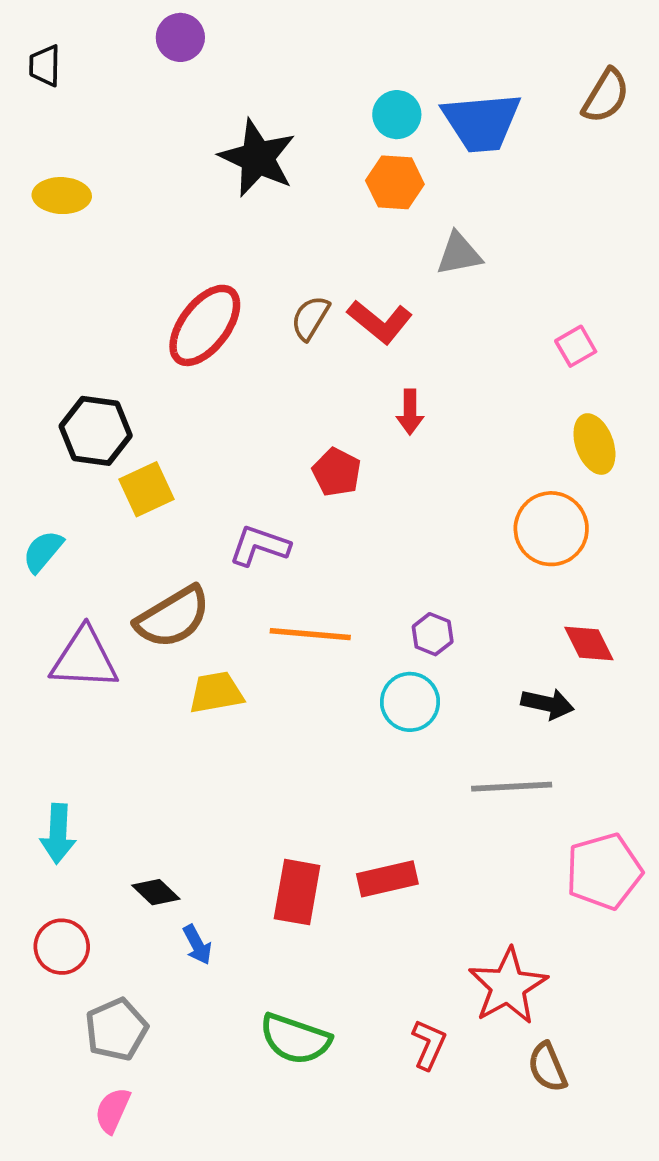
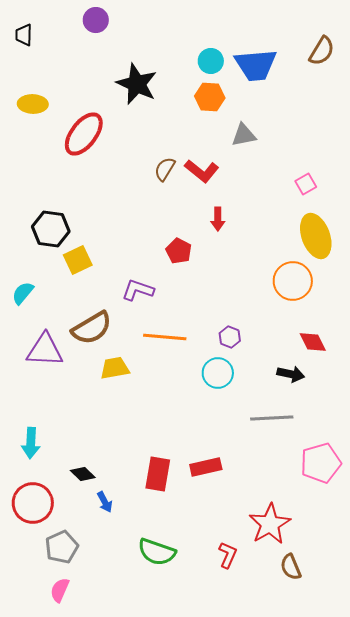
red ellipse: (205, 325) -> (84, 134), moved
yellow ellipse: (594, 444) -> (316, 236), size x1.4
red circle: (62, 947) -> (33, 503), size x1.4

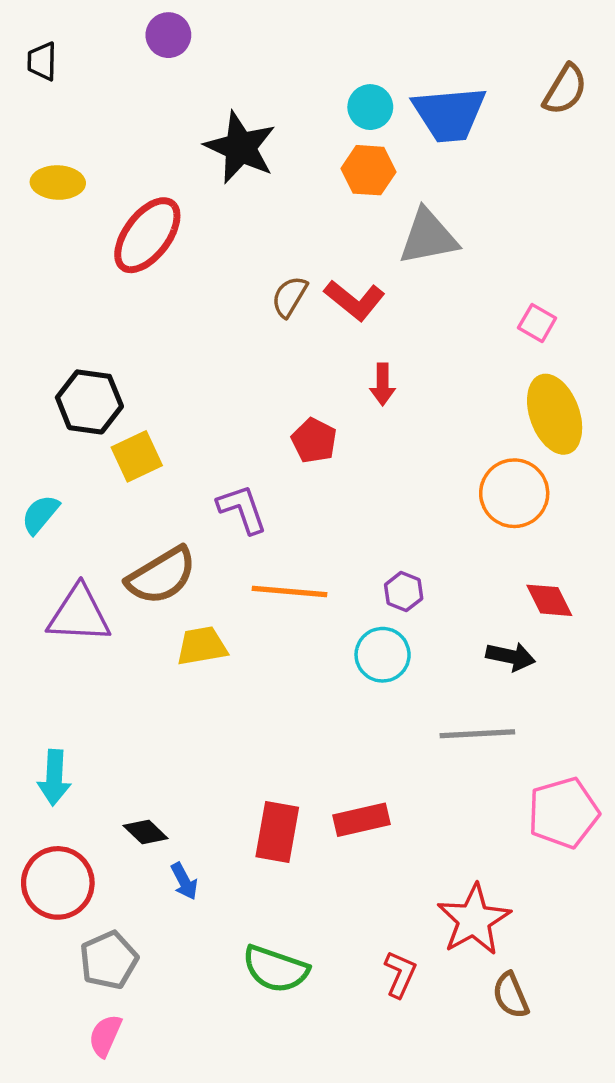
gray triangle: (244, 135) -> (428, 237), size x1.4
pink square: (306, 184) -> (537, 323), turned -30
purple L-shape: (138, 290) -> (242, 509), turned 52

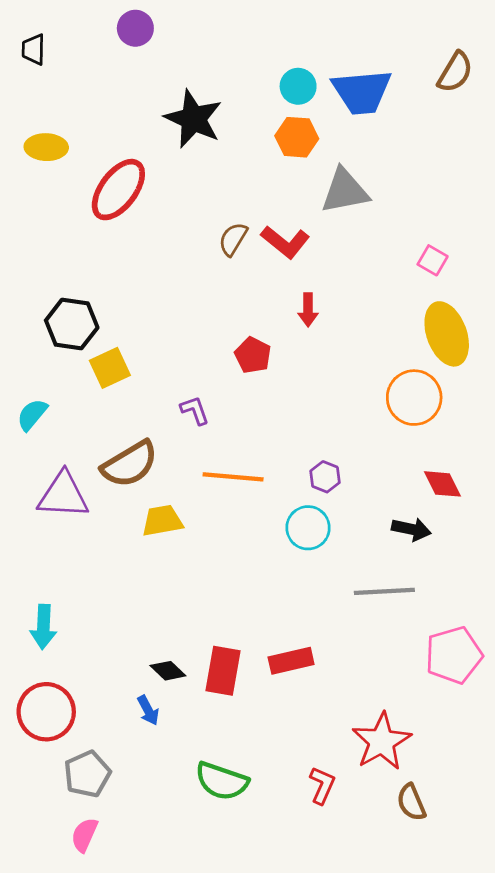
purple L-shape: (242, 509) -> (195, 410), size x0.7
black diamond: (146, 832) -> (168, 671), moved

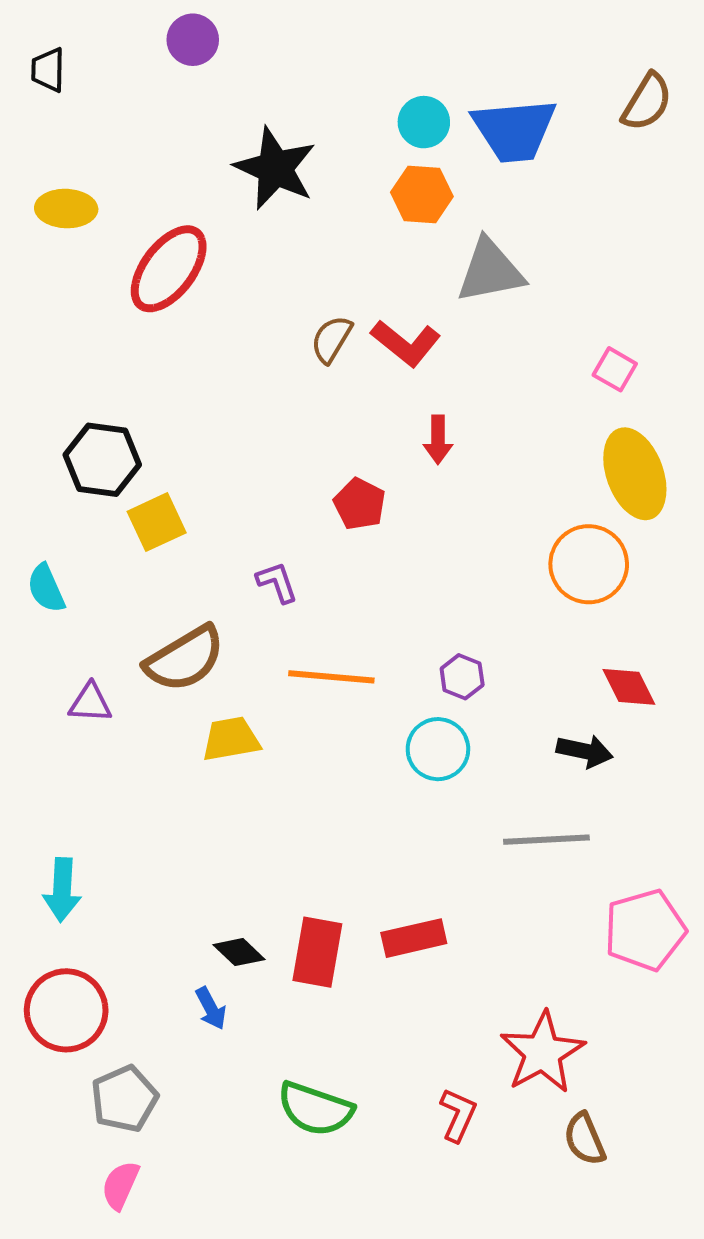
cyan semicircle: (32, 415) -> (46, 588), turned -64
purple triangle: (63, 495) -> (90, 703), size x0.6

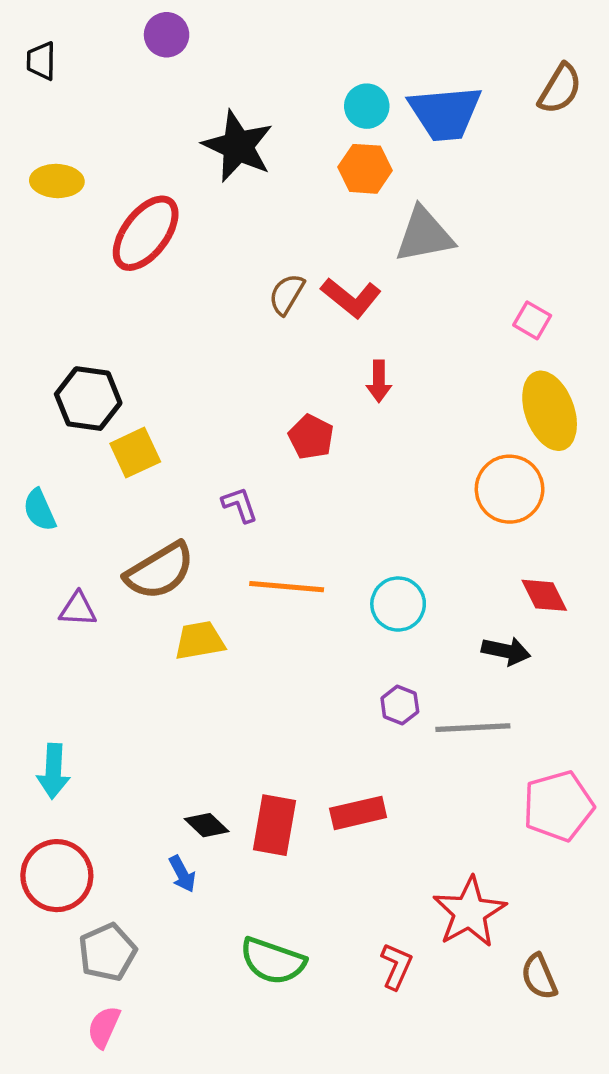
purple hexagon: (462, 677) -> (400, 705), moved
cyan circle: (438, 749) -> (398, 604), moved
brown semicircle: (585, 1139) -> (539, 977), moved

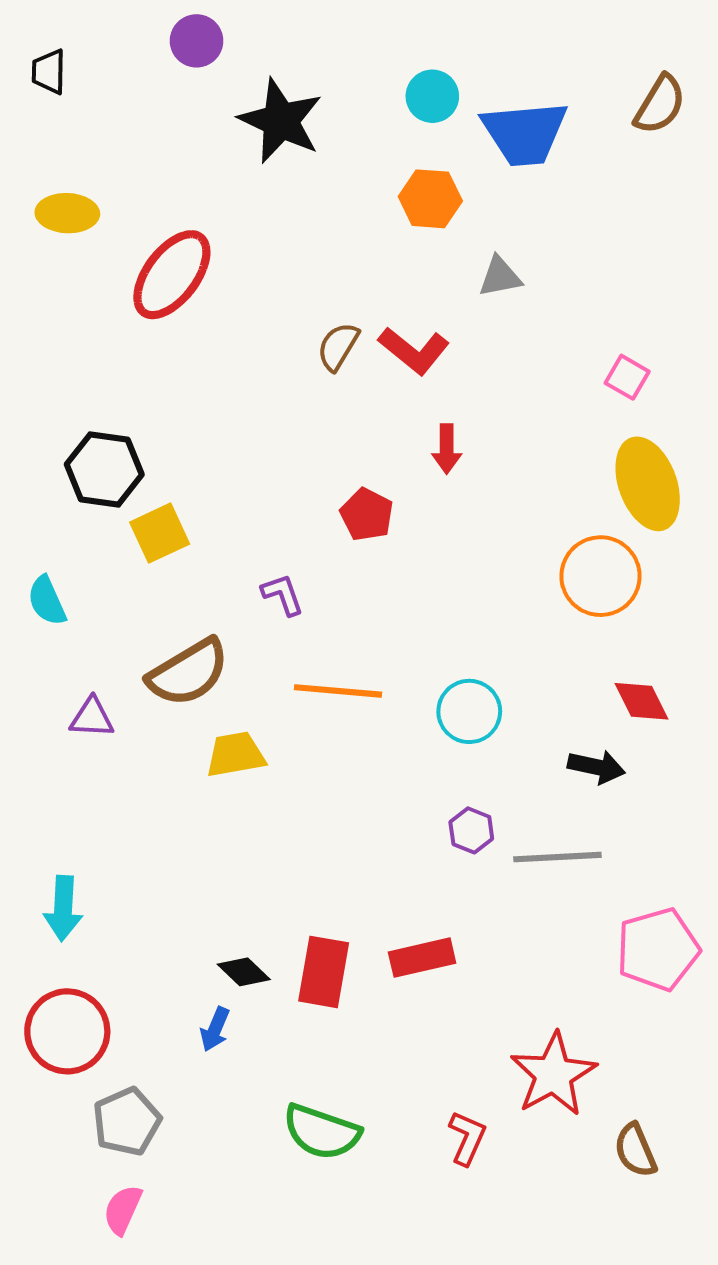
cyan circle: (367, 106) -> (432, 96), moved
black star: (238, 146) -> (281, 121), moved
gray triangle: (424, 235) -> (500, 277), size x0.6
blue arrow: (182, 874) -> (215, 1029), turned 51

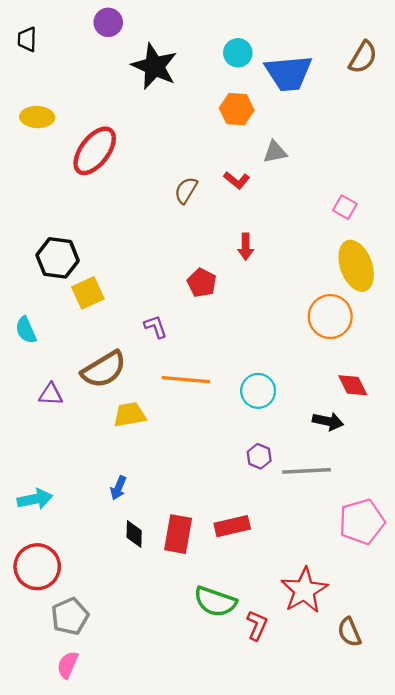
red L-shape: (414, 351) -> (237, 180), moved, size x0.7
cyan arrow: (63, 908) -> (35, 499), turned -104
black diamond: (244, 972) -> (134, 534), turned 48
blue arrow: (215, 1029) -> (118, 488), moved
green semicircle: (322, 1132) -> (215, 602), moved

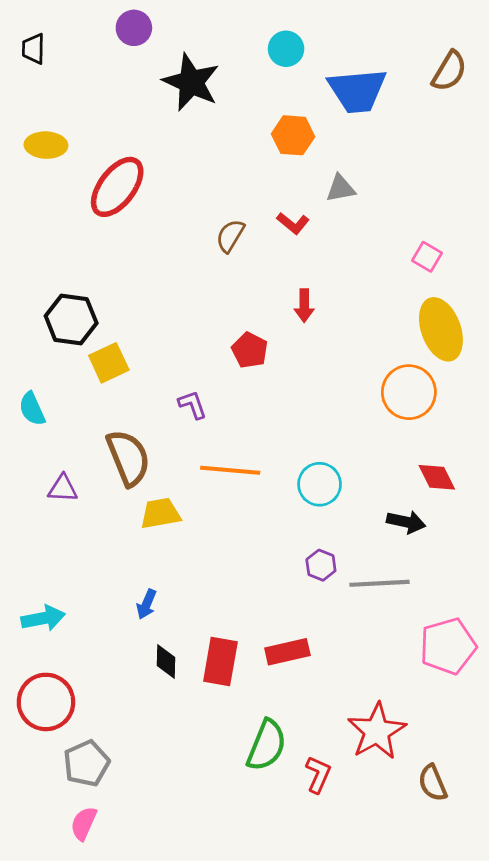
cyan circle: (238, 53) -> (286, 49), moved
brown semicircle: (104, 369) -> (128, 458), turned -81
green semicircle: (215, 602) -> (266, 745), turned -87

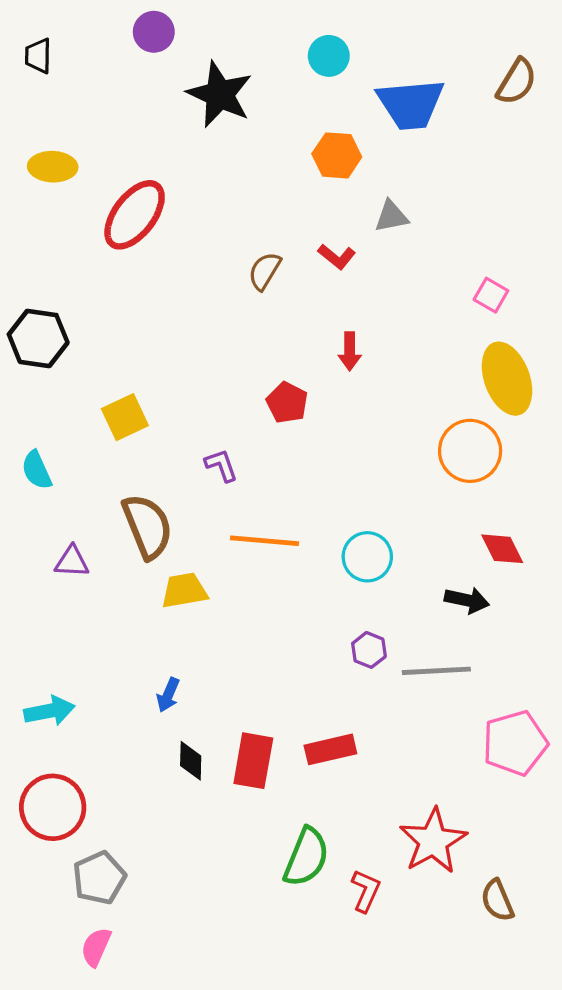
black hexagon: (71, 320) -> (38, 338), moved

